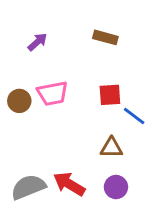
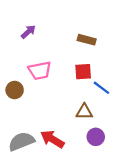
brown rectangle: (105, 37) -> (87, 40), moved
brown circle: (19, 101) -> (15, 90), moved
purple circle: (116, 187) -> (96, 137), moved

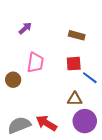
pink trapezoid: (40, 71) -> (35, 63), turned -70
purple circle: (96, 137) -> (85, 121), size x1.5

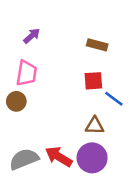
pink trapezoid: (35, 63) -> (27, 73), moved
purple circle: (85, 121) -> (92, 158), moved

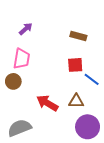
red arrow: (59, 157) -> (47, 103), moved
purple circle: (92, 158) -> (88, 127), moved

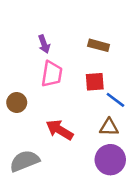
purple arrow: (26, 29) -> (44, 44), moved, turned 112
pink trapezoid: (22, 59) -> (52, 74), moved
brown triangle: (76, 101) -> (109, 127), moved

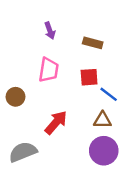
purple arrow: (44, 44) -> (50, 31), moved
red arrow: (60, 130) -> (56, 123), turned 100

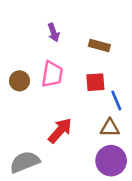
blue line: (109, 94) -> (116, 100), turned 30
brown circle: (16, 97) -> (19, 81), moved

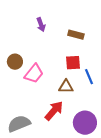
pink trapezoid: (52, 74) -> (34, 74), moved, turned 30
brown triangle: (110, 128) -> (66, 87), moved
red arrow: (60, 131) -> (54, 111), moved

